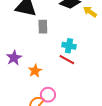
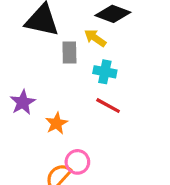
yellow arrow: (90, 12) -> (95, 38), moved
cyan cross: (69, 46) -> (105, 72), moved

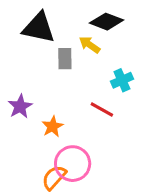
cyan cross: (105, 72) -> (122, 80), moved, turned -35
pink circle: (77, 162) -> (73, 164), size x1.5

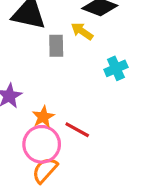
red line: (102, 110) -> (77, 130), moved
pink circle: (73, 164) -> (42, 144), moved

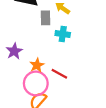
cyan cross: (116, 68) -> (63, 34), moved, turned 32

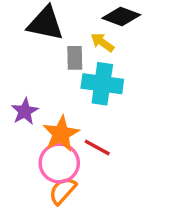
cyan cross: (63, 34) -> (102, 84), size x1.6
orange star: (37, 65) -> (61, 134), size x1.5

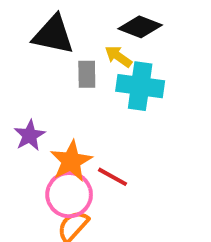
cyan cross: (102, 84) -> (140, 86), moved

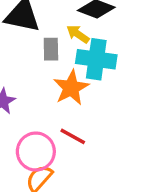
orange star: (71, 161) -> (71, 88), moved

